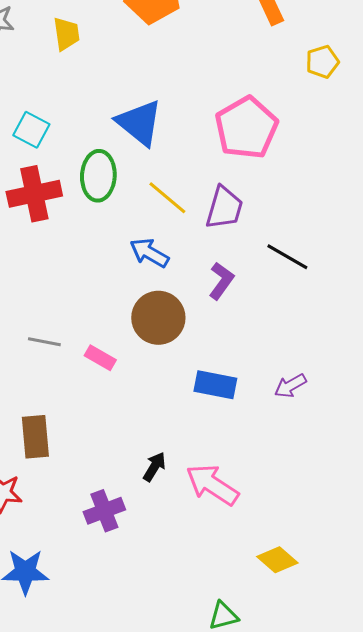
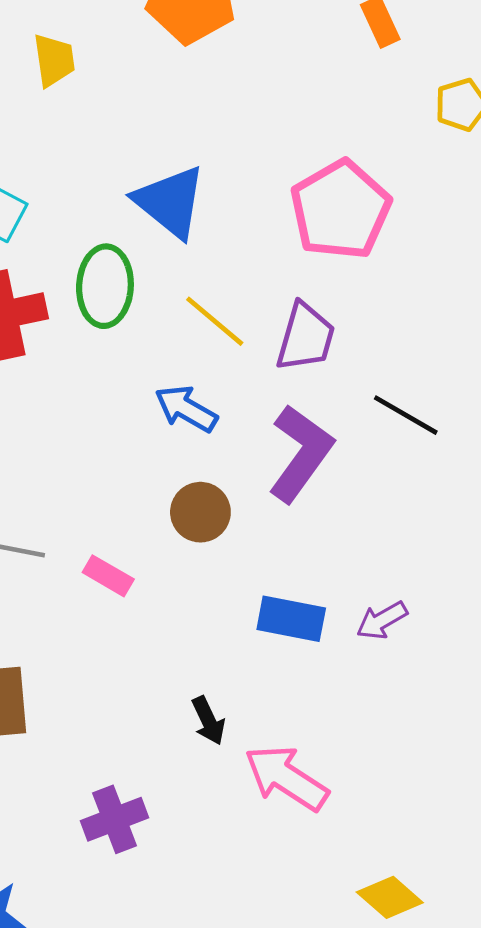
purple L-shape: (221, 281) -> (301, 453), size x1.6
brown circle: (158, 318) -> (200, 512), size x0.7
purple arrow: (290, 386) -> (382, 620), moved
black arrow: (154, 467) -> (208, 721), moved, turned 124

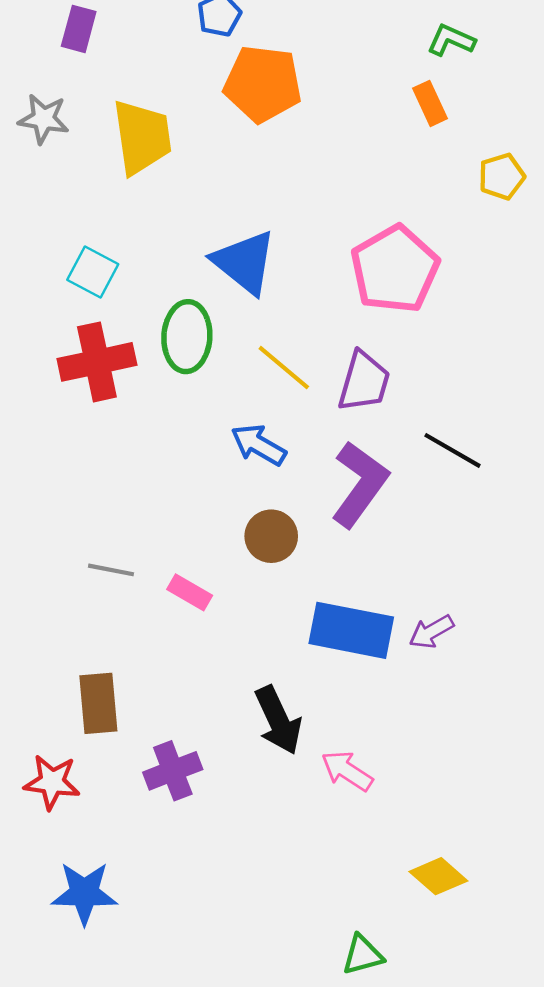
yellow trapezoid: (54, 60) -> (142, 137), size x1.6
blue rectangle: (291, 619) -> (351, 630), size x1.4
black arrow: (208, 721) -> (278, 720), size x1.6
pink arrow: (286, 778) -> (347, 771), size x0.7
purple cross: (115, 819) -> (173, 771), moved

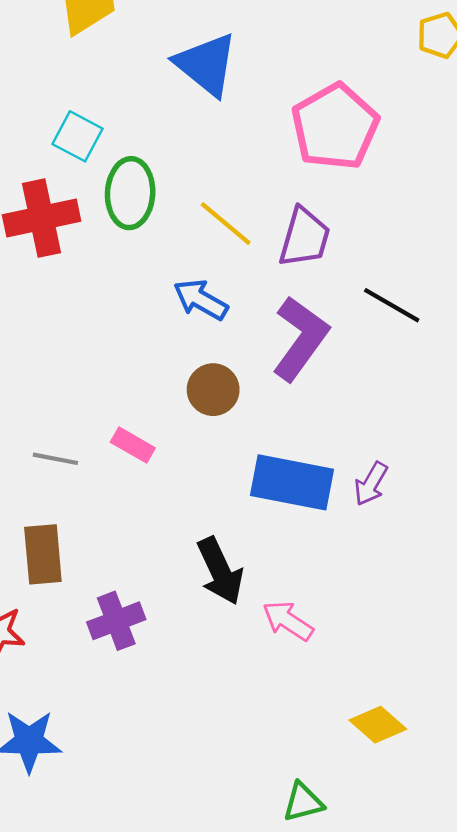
blue triangle: (244, 262) -> (206, 64), moved
cyan square: (93, 272) -> (78, 136), moved
gray line: (111, 570) -> (55, 459), moved
purple arrow: (431, 632) -> (371, 484), turned -30

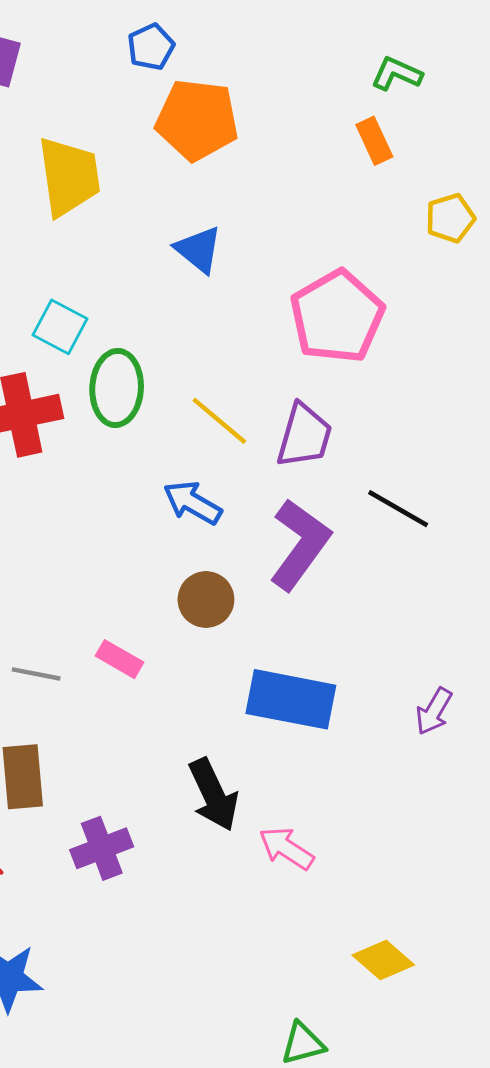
blue triangle: (206, 64) -> (199, 249), size x0.7
purple arrow: (371, 484) -> (434, 711), moved

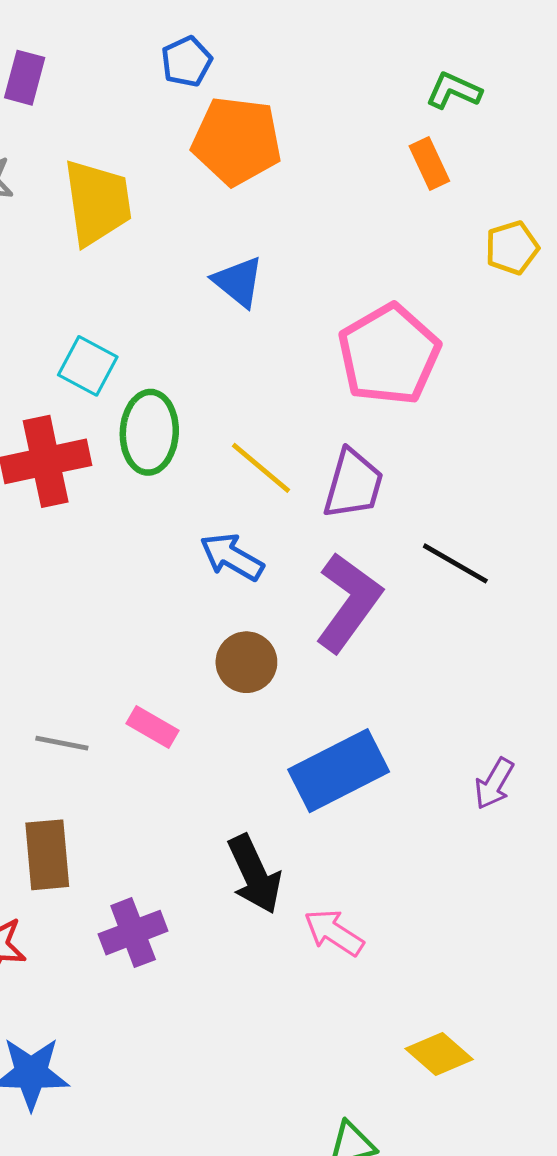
blue rectangle: (291, 699) -> (339, 771), turned -38

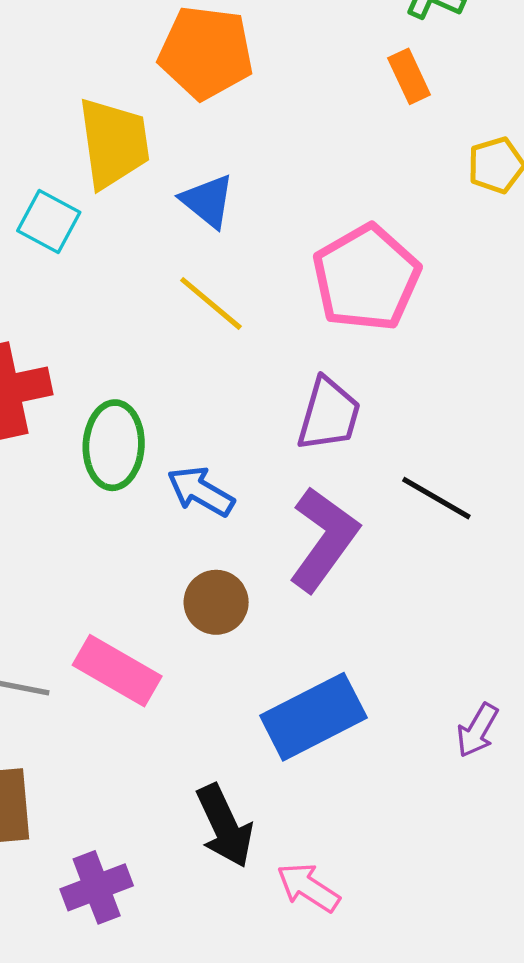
yellow trapezoid: (97, 202) -> (114, 143), moved
cyan square: (88, 366) -> (49, 222), moved
green ellipse: (149, 432) -> (114, 445), moved
yellow line: (261, 468) -> (211, 303), moved
pink rectangle: (153, 727) -> (117, 671), size x1.6

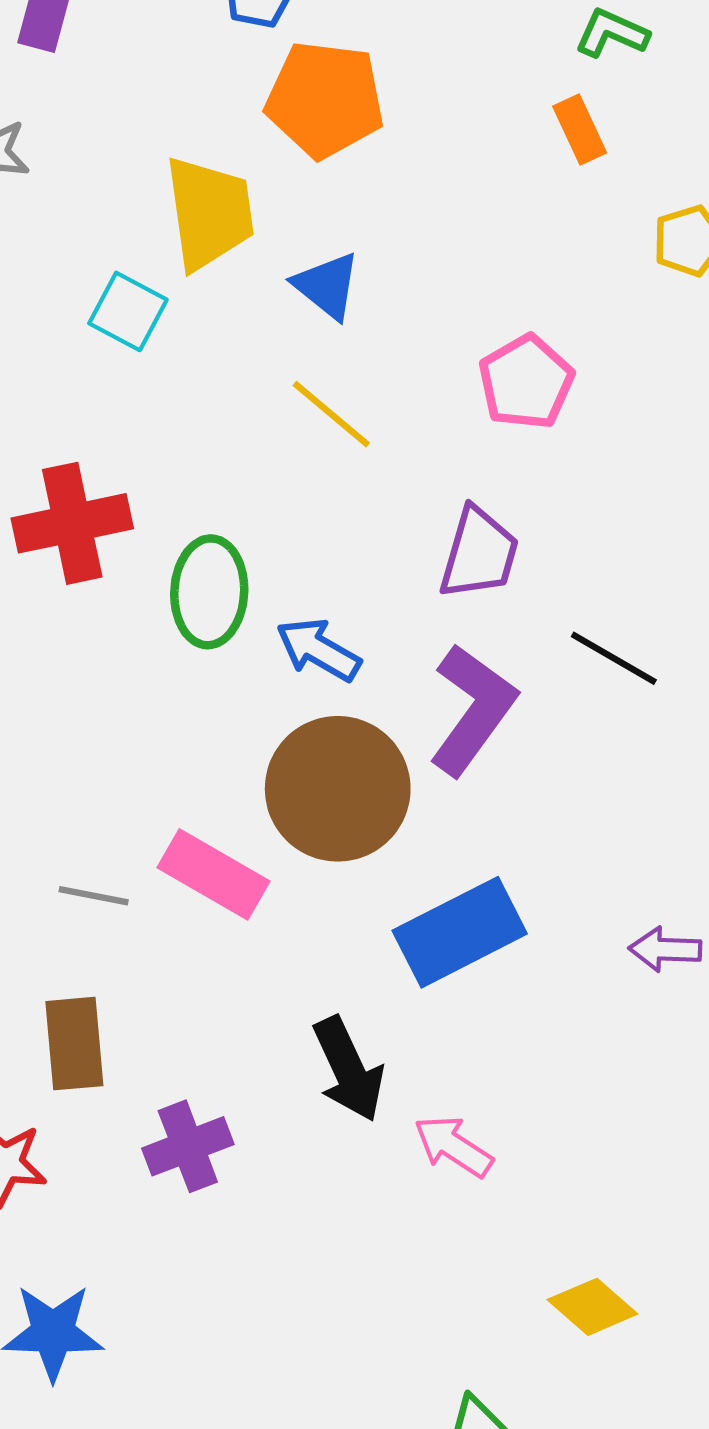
pink pentagon: (366, 278) -> (526, 382), size x0.7
brown circle: (216, 602) -> (338, 789), size x1.8
purple arrow: (477, 730) -> (665, 949), turned 62

